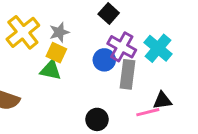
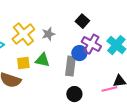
yellow square: (56, 53) -> (23, 63), moved, turned -32
gray rectangle: (128, 74) -> (70, 66), moved

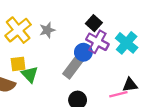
black square: (82, 21) -> (94, 23), moved
green triangle: (42, 60) -> (30, 74), moved, turned 35
gray rectangle: (70, 66) -> (73, 67), turned 30

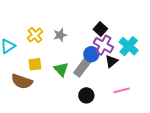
yellow cross: (18, 30) -> (35, 35), size x0.7
green triangle: (30, 74) -> (61, 69), moved
black triangle: (130, 85) -> (111, 61), moved, turned -32

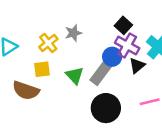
yellow cross: (35, 35) -> (48, 43), moved
black circle: (86, 95) -> (106, 108), size x1.5

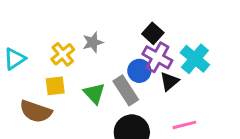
gray rectangle: (101, 73) -> (126, 90), turned -70

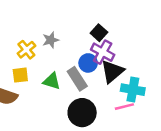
cyan cross: (195, 59) -> (133, 90), moved, turned -30
black triangle: (169, 81) -> (112, 71), size x1.5
green triangle: (94, 93) -> (52, 81), turned -30

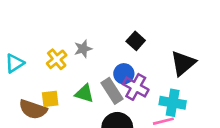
purple cross: (103, 52) -> (136, 87), moved
black triangle: (112, 71) -> (183, 63), moved
yellow square: (20, 75) -> (50, 99), moved

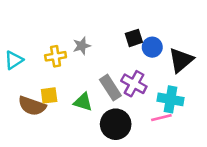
black square: (136, 41) -> (134, 38), turned 30
yellow cross: (57, 59) -> (56, 56), turned 30
blue circle: (124, 74) -> (152, 47), moved
green triangle: (84, 94) -> (83, 102), moved

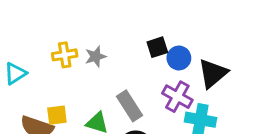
yellow cross: (56, 56) -> (65, 55), moved
purple cross: (134, 84) -> (177, 97), moved

